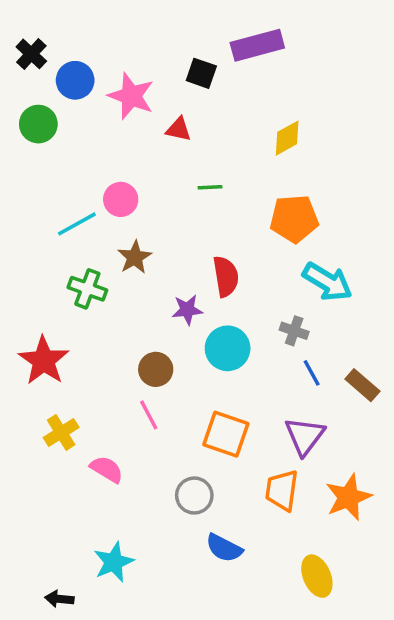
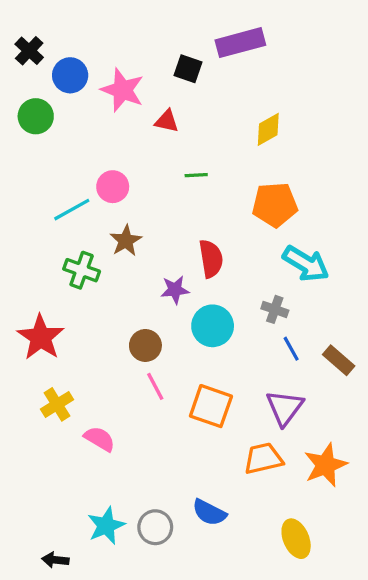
pink line: (149, 415) -> (155, 386), moved
orange trapezoid: (282, 490) -> (263, 458), turned 69
gray circle: (194, 496) -> (155, 527), moved

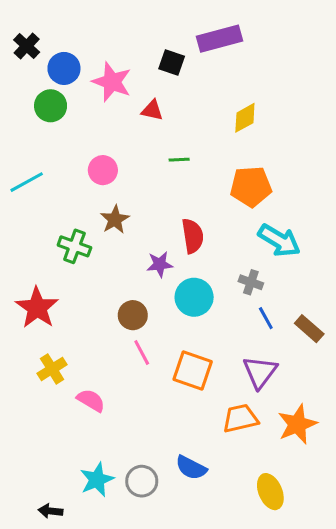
green circle: (36, 116) -> (51, 106), moved
cyan line: (72, 210) -> (27, 182), moved

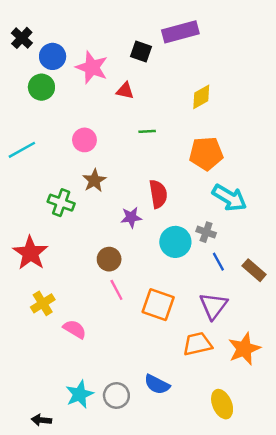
cyan circle: (194, 297) -> (175, 242), moved

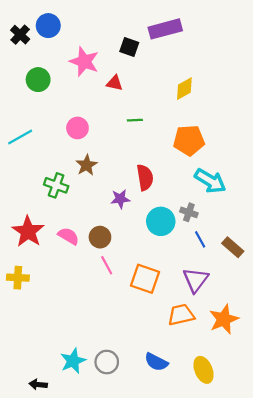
blue circle: (53, 56) -> (48, 26), moved
yellow cross: (43, 303) -> (18, 278), moved, turned 35
pink semicircle: (75, 329) -> (68, 236), moved
blue semicircle: (157, 384) -> (156, 362), moved

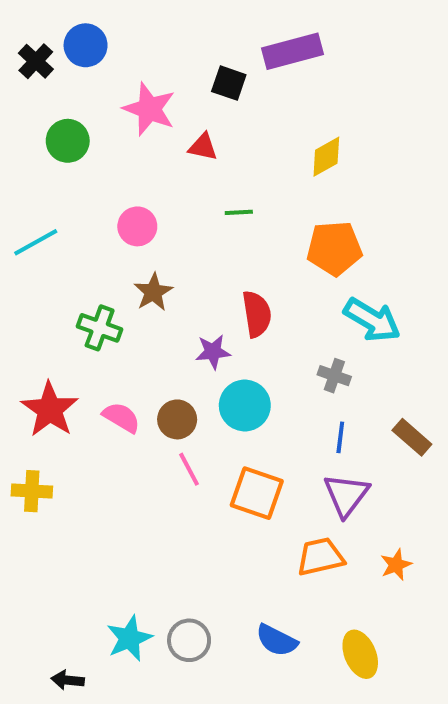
cyan circle: (161, 221) -> (245, 405), moved
blue line: (200, 239) -> (340, 437), moved, turned 36
orange star: (224, 319) -> (396, 565), size x0.6

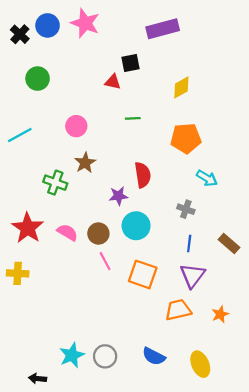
black square: (229, 83) -> (131, 63), moved, turned -30
pink star: (149, 109) -> (85, 23), moved
cyan arrow: (372, 320) -> (207, 178), size x0.7

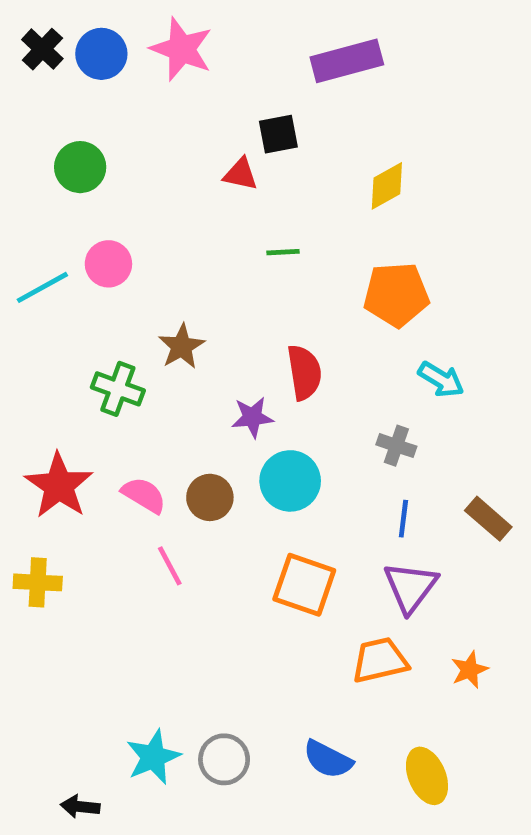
black cross: (20, 34) -> (42, 49), moved
pink circle: (76, 126) -> (108, 264), moved
pink line: (105, 261) -> (170, 566), moved

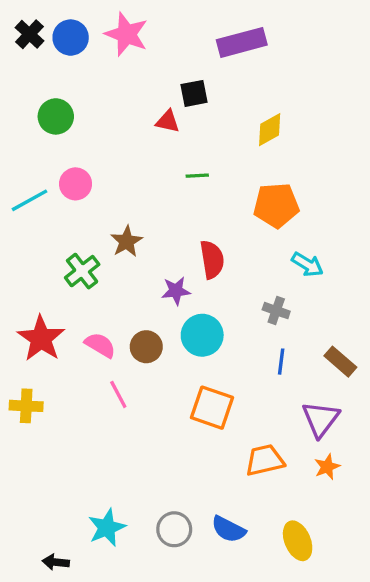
green cross: (118, 389) -> (82, 271), turned 32
purple triangle: (410, 587) -> (321, 419), moved
gray circle: (224, 759) -> (174, 529), moved

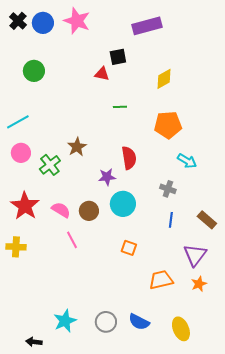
pink circle: (76, 184) -> (21, 153), moved
orange square: (212, 408) -> (129, 248), size x0.6

